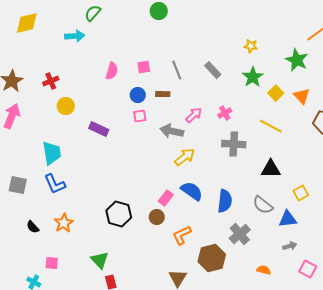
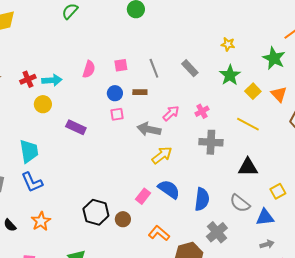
cyan arrow: (75, 36) -> (52, 80), moved
brown circle: (157, 217) -> (123, 219), moved
orange L-shape: (182, 235) -> (159, 233), turned 65

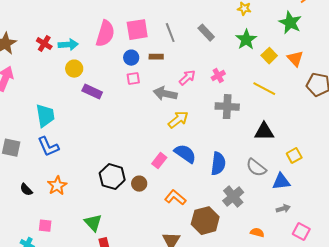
pink square: (121, 65) -> (137, 30), size x1.6
pink semicircle: (89, 69) -> (105, 34), size x1.5
red cross: (28, 79) -> (44, 44), turned -35
yellow circle: (43, 104) -> (74, 69), moved

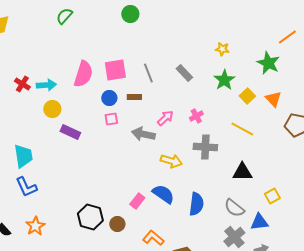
yellow arrow: (178, 120) -> (171, 161), moved, turned 55
gray cross: (233, 197) -> (234, 237), moved

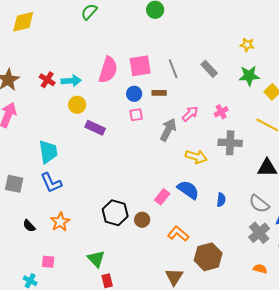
green star: (224, 80) -> (249, 76), turned 30
gray arrow: (143, 134) -> (168, 130), turned 105
blue semicircle: (196, 204) -> (221, 200), size x0.6

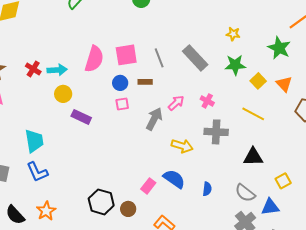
gray rectangle: (209, 69) -> (195, 58), size x1.5
pink cross: (221, 112) -> (207, 101), turned -32
black semicircle: (29, 226) -> (15, 215), size x1.5

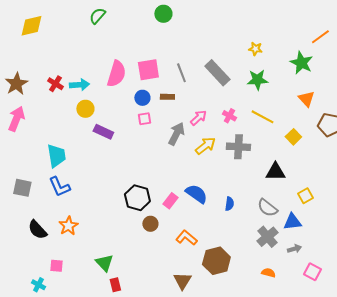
yellow square: (258, 81) -> (293, 137), moved
yellow line: (253, 114) -> (262, 117), moved
yellow arrow: (182, 146) -> (205, 146), moved, turned -55
black hexagon: (101, 202) -> (137, 198), moved

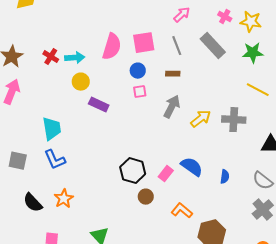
yellow star: (255, 49) -> (251, 22), size x1.5
brown rectangle: (167, 97) -> (173, 74), moved
pink cross: (229, 116) -> (225, 17), moved
pink arrow: (198, 118) -> (182, 15), moved

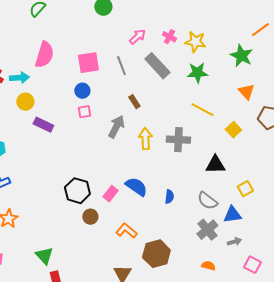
pink arrow: (182, 15) -> (137, 37), moved
pink semicircle: (112, 47) -> (44, 55), moved
brown rectangle: (173, 74) -> (134, 102), moved, turned 56
yellow arrow: (201, 119) -> (145, 139), turned -55

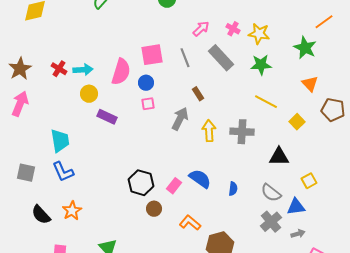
pink semicircle: (44, 55) -> (121, 72), moved

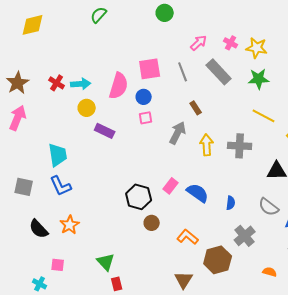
pink rectangle: (174, 186) -> (171, 186), moved
gray cross: (271, 222) -> (245, 236), moved

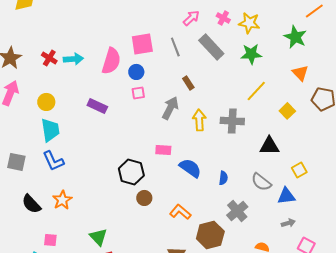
yellow circle: (87, 108) -> (46, 102), moved
yellow line: (264, 116) -> (256, 91), turned -75
pink rectangle: (171, 186) -> (163, 150), moved, turned 56

